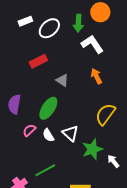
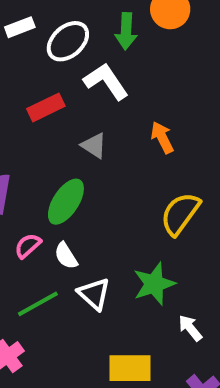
white L-shape: (92, 44) -> (106, 81), moved
white triangle: (70, 133) -> (94, 294), moved
white arrow: (113, 161) -> (190, 328), moved
green line: (45, 170) -> (38, 304), moved

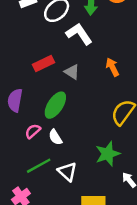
red rectangle: (46, 107) -> (43, 64), moved
white triangle: (94, 294) -> (67, 172), moved

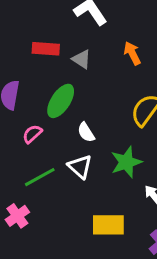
red rectangle: (43, 64) -> (46, 49), turned 30
white semicircle: (55, 137) -> (86, 132), moved
white triangle: (67, 172) -> (80, 167), moved

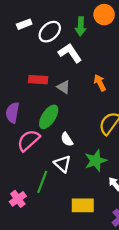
pink semicircle: (32, 134) -> (28, 140), size x1.6
green line: (40, 177) -> (42, 182), moved, turned -40

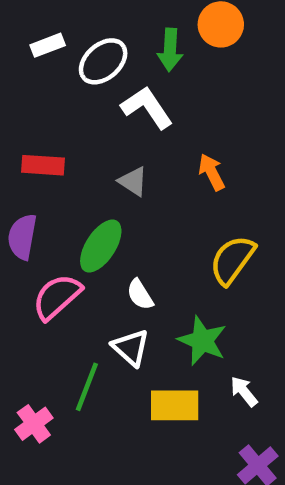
red rectangle: (38, 80) -> (43, 165), moved
green star: (96, 161) -> (202, 341), turned -30
yellow rectangle: (83, 205) -> (175, 405), moved

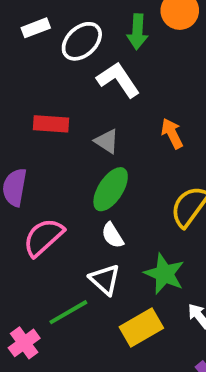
red rectangle: (43, 165) -> (51, 124), moved
green ellipse: (101, 246) -> (111, 189), moved
green line: (87, 387) -> (68, 312), turned 39
yellow rectangle: (175, 405) -> (141, 328), turned -30

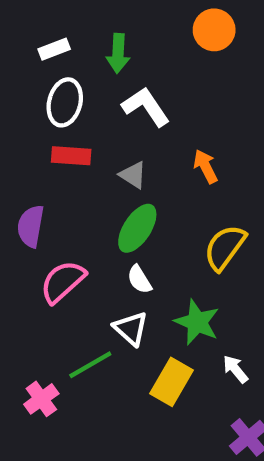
green arrow: (138, 32) -> (118, 53), moved
white ellipse: (82, 41) -> (65, 102), moved, turned -33
yellow rectangle: (141, 328) -> (171, 382), turned -30

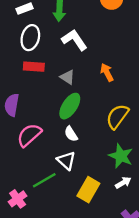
green star: (197, 322) -> (121, 156), moved
white arrow: (235, 369) -> (123, 183), turned 98

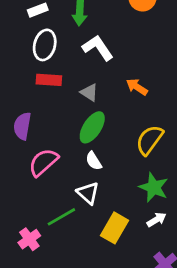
orange arrow: (107, 72) -> (137, 87), turned -30

